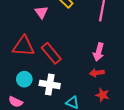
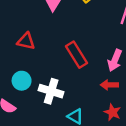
red triangle: (24, 46) -> (26, 41), size x0.7
red rectangle: (51, 53) -> (77, 55), moved

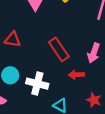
red arrow: (109, 85) -> (76, 75), moved

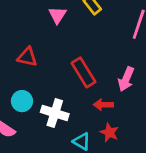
red star: (94, 100) -> (109, 132), moved

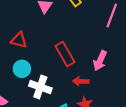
cyan circle: (22, 101) -> (22, 69), moved

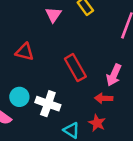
cyan circle: (22, 69) -> (19, 97), moved
red arrow: (81, 81) -> (104, 98), moved

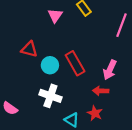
cyan circle: (19, 97) -> (50, 65), moved

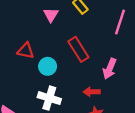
red rectangle: (75, 63) -> (78, 49), moved
red arrow: (101, 91) -> (92, 92), moved

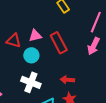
pink triangle: (51, 15) -> (35, 36), moved, turned 40
pink arrow: (110, 69) -> (94, 46), moved

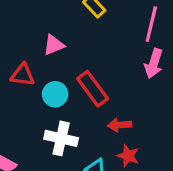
pink triangle: (35, 36) -> (54, 45), moved
red rectangle: (59, 43) -> (93, 89), moved

